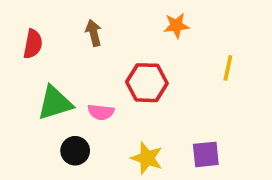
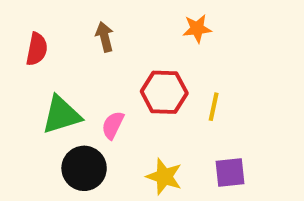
yellow line: (228, 68) -> (214, 107), moved
pink semicircle: (101, 112) -> (113, 125), turned 110
black circle: (75, 151) -> (84, 168), size x1.4

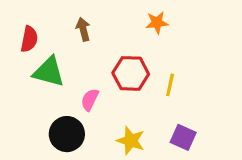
green triangle: (61, 115) -> (49, 72), moved, turned 32
purple square: (230, 172) -> (183, 137), turned 30

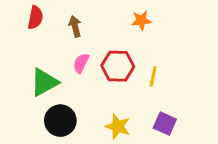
red semicircle: (29, 39) -> (35, 18), moved
green triangle: (49, 72) -> (44, 82), moved, turned -44
pink semicircle: (90, 100) -> (81, 63), moved

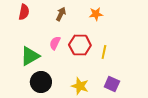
brown arrow: (75, 26) -> (61, 14), moved, turned 40

